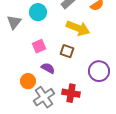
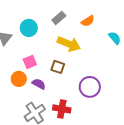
orange circle: (28, 81) -> (19, 79), moved

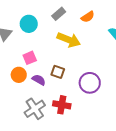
brown square: (58, 67) -> (58, 72), moved

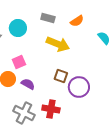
gray rectangle: (59, 14) -> (48, 18), turned 56
brown square: (58, 72) -> (61, 76), moved
gray cross: (35, 109) -> (24, 113), turned -30

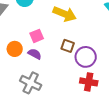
pink square: (19, 62) -> (37, 36), moved
red cross: (51, 109) -> (89, 82), moved

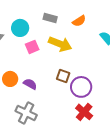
pink square: (37, 36) -> (32, 47), moved
red cross: (89, 82) -> (84, 112), turned 30

